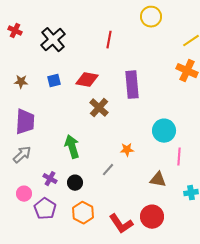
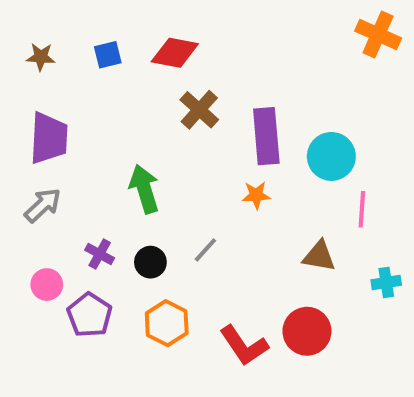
purple rectangle: (132, 85) -> (266, 136), moved
gray line: (108, 170) -> (205, 250), moved

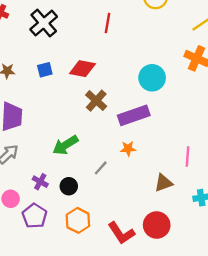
purple rectangle: (266, 136) -> (134, 115), turned 76
cyan circle: (331, 156) -> (152, 78), moved
green arrow: (144, 189) -> (65, 145), turned -105
gray line: (205, 250) -> (101, 168), moved
brown triangle: (319, 256) -> (164, 183), turned -30

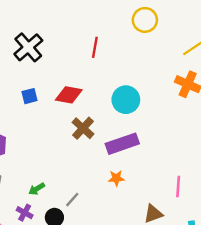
cyan circle: (152, 78) -> (126, 100), moved
green arrow: (65, 145) -> (37, 189), moved, size x0.6
gray line: (101, 168) -> (72, 200), moved

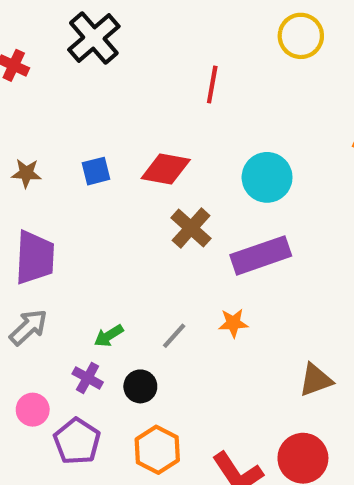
black cross: (28, 47) -> (94, 38), moved
orange star: (116, 178) -> (233, 323), moved
gray line: (72, 200) -> (174, 336), moved

